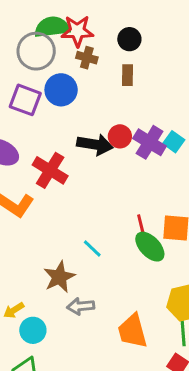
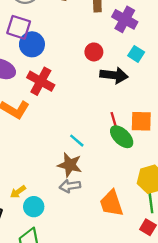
blue circle: (61, 90) -> (32, 44), moved
purple cross: (150, 142) -> (125, 19), moved
black arrow: (95, 145) -> (114, 75), moved
brown star: (59, 277) -> (70, 165), moved, turned -30

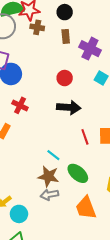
black arrow: (114, 75) -> (69, 107), moved
red cross: (41, 81) -> (20, 105), size x0.7
green ellipse: (122, 137) -> (78, 173), moved

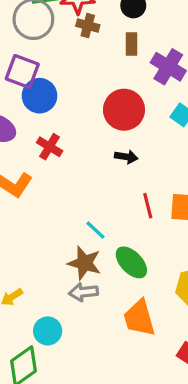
red circle: (65, 78) -> (124, 110), size x1.6
black arrow: (69, 107) -> (126, 157), size x0.6
cyan circle: (19, 214) -> (48, 331), moved

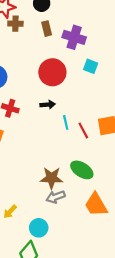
black arrow: (126, 157) -> (48, 105), moved
cyan line: (95, 230) -> (66, 122), moved, turned 48

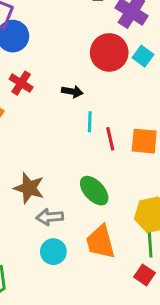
red circle: (52, 72) -> (109, 52), moved
brown star: (52, 178) -> (29, 188), moved
cyan circle: (39, 228) -> (53, 252), moved

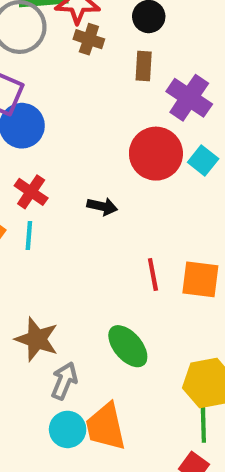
cyan line: (90, 122) -> (29, 236), moved
gray arrow: (50, 217) -> (64, 381), turned 115
orange trapezoid: (101, 242) -> (106, 427), moved

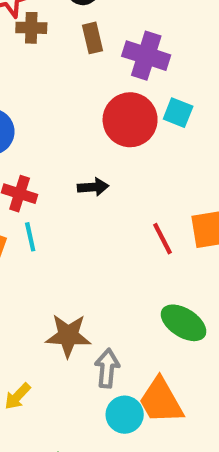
green ellipse: (128, 346) -> (184, 323), moved

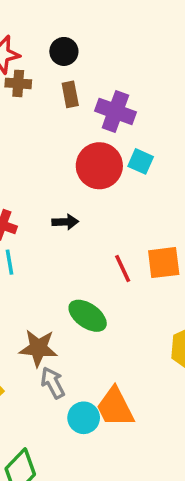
green ellipse: (184, 323) -> (88, 316), moved
gray arrow: (107, 368) -> (53, 383), moved, turned -36

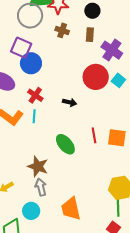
brown cross: (18, 83) -> (62, 30), moved
green ellipse: (88, 316) -> (65, 144), moved
cyan circle: (84, 418) -> (31, 211), moved

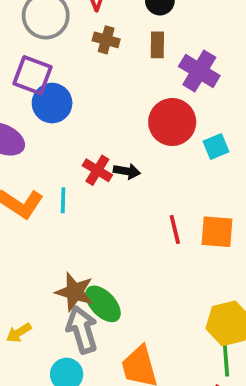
cyan square: (118, 80) -> (216, 147), moved, turned 32
red cross: (35, 95) -> (97, 170), moved
green ellipse: (65, 144) -> (103, 304), moved
gray arrow: (41, 187) -> (82, 330), size x1.4

